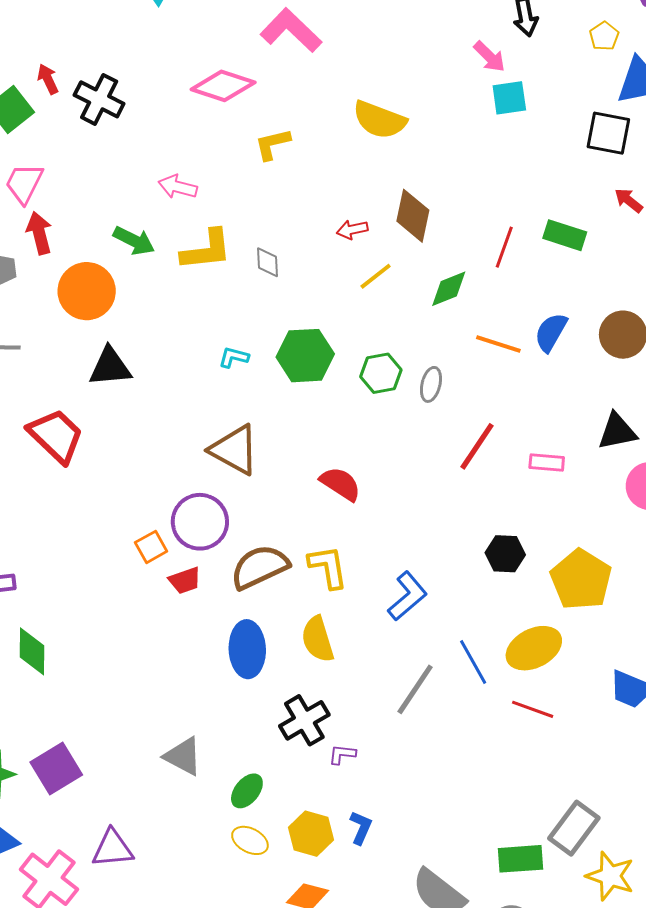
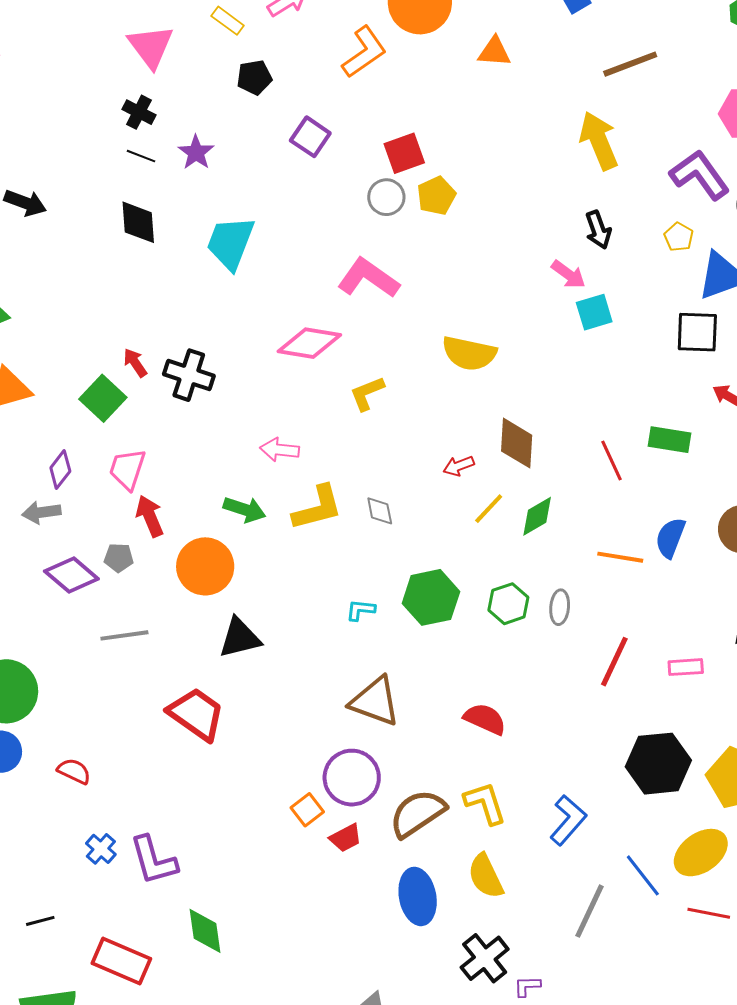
red line: (504, 247) -> (612, 460), turned -36
green diamond: (449, 289) -> (537, 516), moved
black hexagon: (505, 554) -> (658, 764), size x1.6

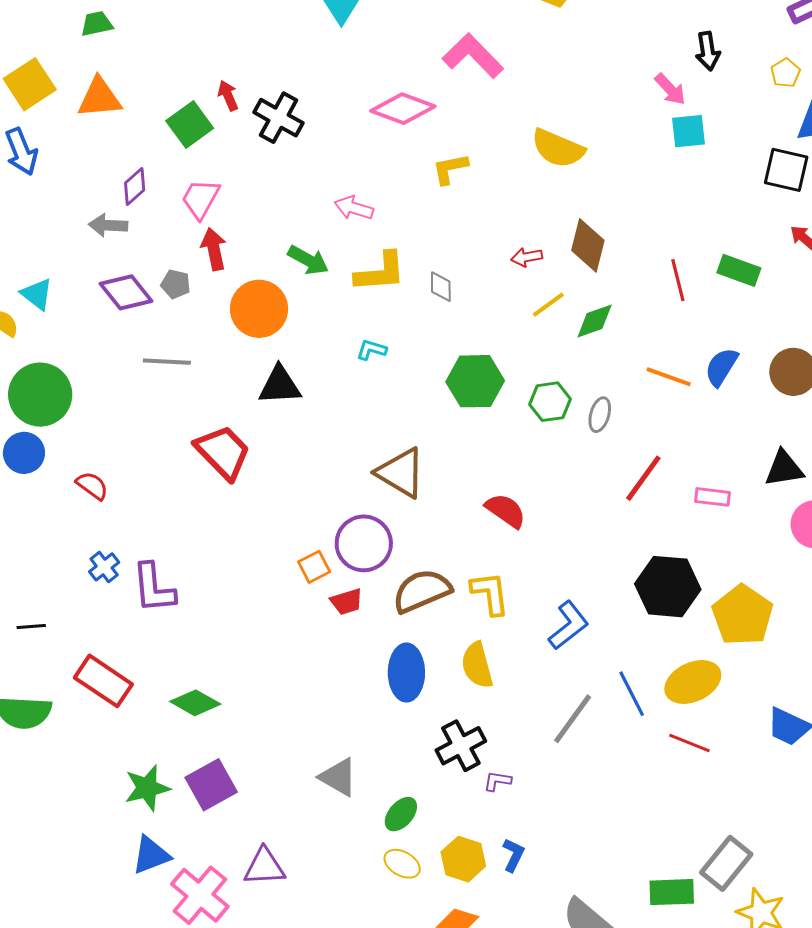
cyan L-shape: (361, 610) -> (371, 350), moved
green diamond: (205, 931) -> (195, 703), moved, turned -63

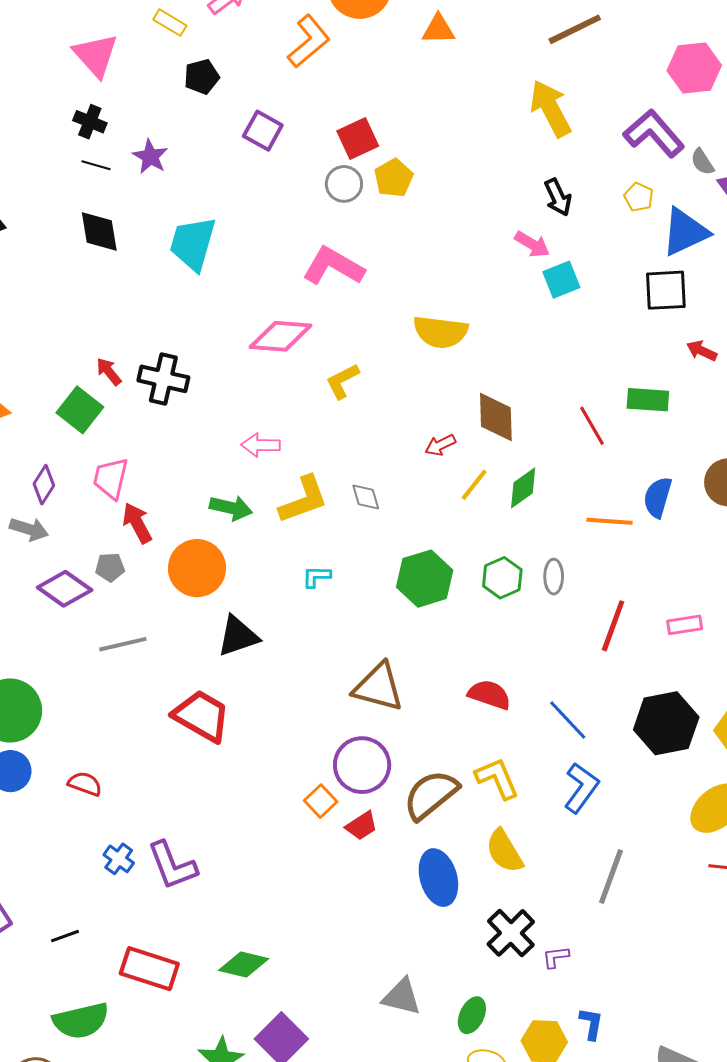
gray arrow: (108, 225) -> (29, 529), turned -150
blue line: (632, 694) -> (568, 720), moved

